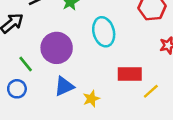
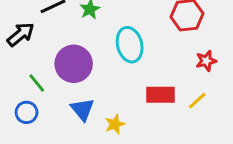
blue triangle: (64, 86) -> (82, 109), turned -45
yellow line: (151, 91) -> (197, 101), moved

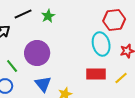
cyan ellipse: (130, 45) -> (101, 44), moved

